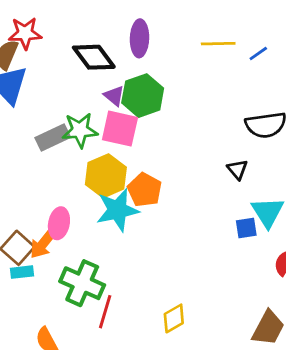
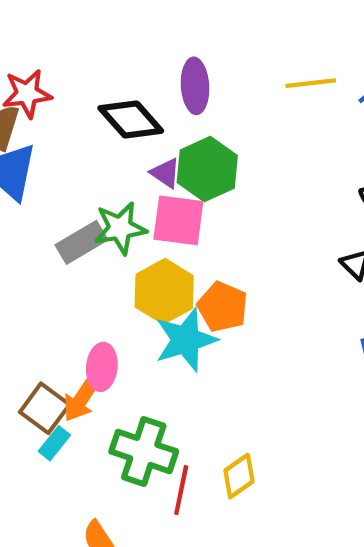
cyan rectangle: (22, 272) -> (54, 443), turned -40
yellow diamond: (174, 318) -> (239, 476), moved

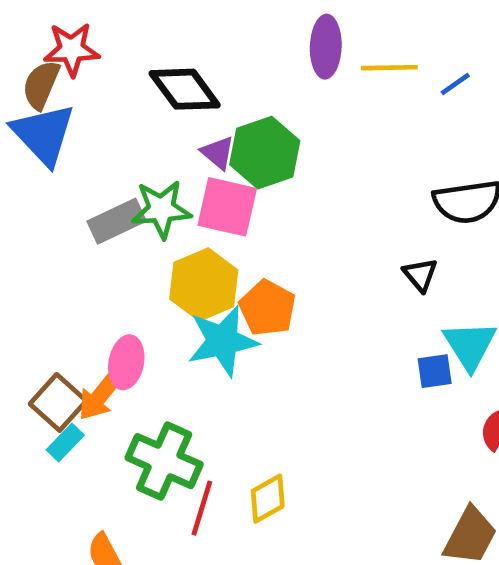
purple ellipse: (195, 86) -> (326, 47), moved

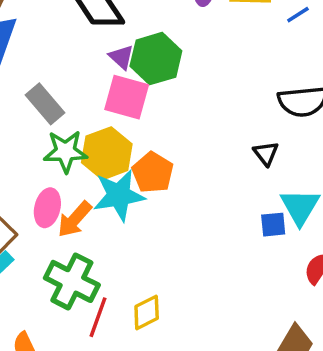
green star: (161, 209) -> (65, 151), moved
gray rectangle: (117, 221) -> (45, 104), turned 72
orange arrow: (100, 395) -> (75, 219), moved

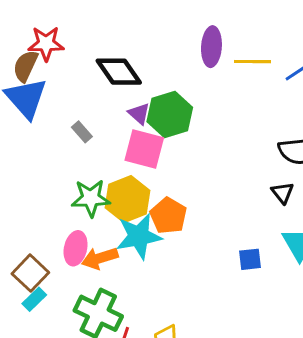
gray rectangle: (45, 104) -> (82, 132), moved, size x0.6
black triangle: (266, 153) -> (283, 193), moved
orange arrow: (75, 219) -> (100, 258), turned 32
blue square: (273, 225) -> (250, 259), moved

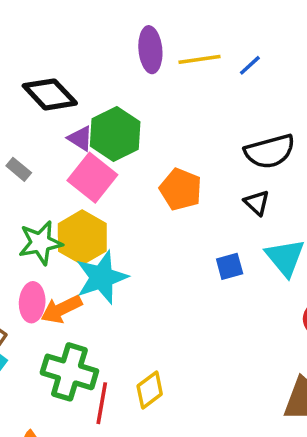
pink square: (144, 149) -> (92, 178), turned 33
orange pentagon: (168, 216) -> (181, 189), moved
blue square: (250, 259) -> (230, 266), moved

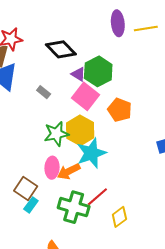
orange pentagon: (181, 189) -> (120, 110), moved
red line: (102, 403) -> (97, 197), moved, turned 40

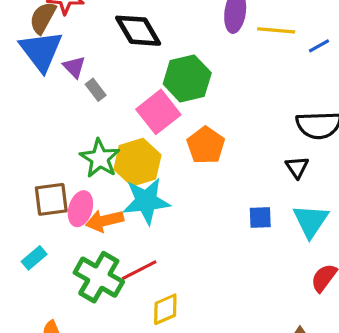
purple triangle: (78, 74) -> (74, 67), moved
green star: (56, 134) -> (100, 158), turned 30
brown square: (26, 188) -> (51, 199), moved, turned 35

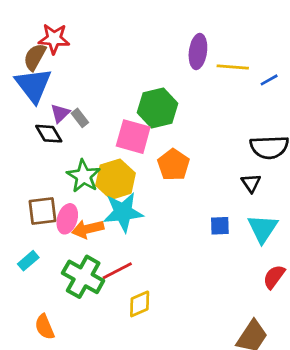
black diamond: (138, 31) -> (49, 134), moved, size x0.7
purple triangle: (74, 67) -> (60, 113), moved, turned 30
pink square: (158, 112) -> (133, 137), turned -36

